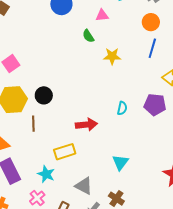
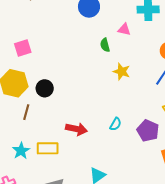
cyan star: (46, 174) -> (21, 151), moved

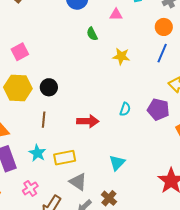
green semicircle: (105, 45) -> (92, 34), moved
brown line: (26, 112) -> (44, 120), moved
yellow rectangle: (48, 148) -> (65, 158), moved

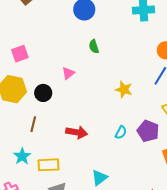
pink triangle: (116, 15) -> (68, 73), moved, turned -48
yellow star: (121, 56) -> (124, 90), moved
cyan semicircle: (125, 109) -> (121, 132), moved

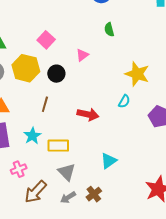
pink square: (20, 54) -> (46, 40), moved, turned -30
yellow star: (124, 90) -> (137, 74), size x1.4
cyan semicircle: (121, 132) -> (124, 101), moved

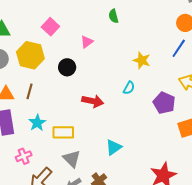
black circle: (56, 74) -> (67, 67), moved
yellow star: (137, 74) -> (142, 60), size x0.7
brown line: (45, 104) -> (29, 91), moved

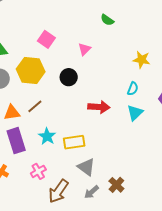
green semicircle: (113, 16) -> (107, 20), turned -32
brown line: (29, 91) -> (35, 106), turned 42
cyan triangle: (114, 147) -> (135, 113), moved

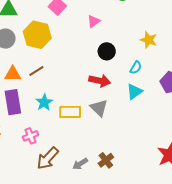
black circle: (69, 77) -> (107, 51), moved
gray triangle: (86, 167) -> (99, 108), moved

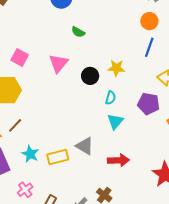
pink triangle: (94, 21) -> (58, 63), size x1.5
black circle: (107, 51) -> (90, 76), moved
red arrow: (100, 81) -> (118, 160), moved

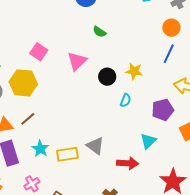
purple pentagon: (148, 104) -> (163, 110), turned -30
cyan triangle: (115, 121) -> (148, 141), moved

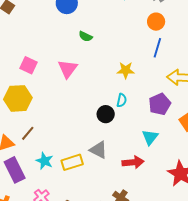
black circle: (107, 77) -> (106, 114), moved

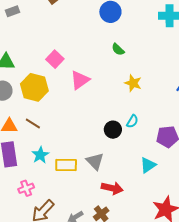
pink triangle: (68, 69) -> (80, 80), moved
yellow star: (126, 70) -> (133, 83), moved
brown line: (28, 133) -> (33, 124), turned 63
red arrow: (133, 162) -> (112, 188), moved

